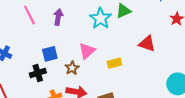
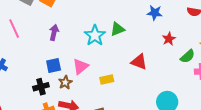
pink line: (29, 15) -> (14, 29), moved
blue square: (50, 54) -> (54, 66), moved
black cross: (38, 73) -> (41, 87), moved

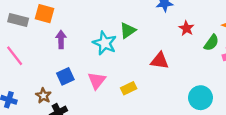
purple arrow: (54, 32) -> (61, 40), moved
blue square: (54, 66) -> (65, 76), moved
brown star: (65, 82) -> (43, 96), moved

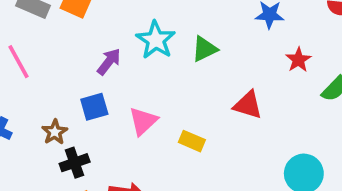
purple arrow: (61, 40) -> (109, 62), moved, turned 30
cyan star: (105, 43) -> (156, 40), moved
yellow rectangle: (129, 88) -> (192, 141), turned 40

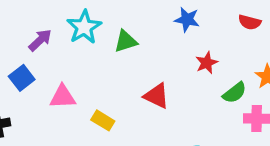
blue square: (94, 107) -> (22, 78), turned -30
pink triangle: (143, 121) -> (63, 97), turned 32

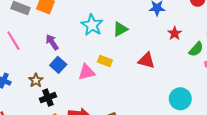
purple arrow: (40, 40) -> (52, 42), moved, turned -70
yellow rectangle: (103, 120) -> (105, 61), moved

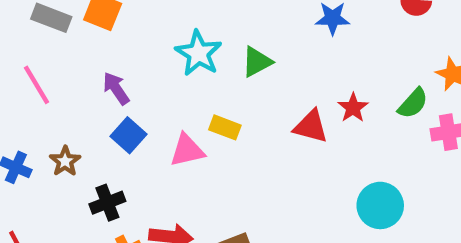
red star: (175, 33) -> (353, 108), moved
brown star: (36, 80) -> (65, 161), moved

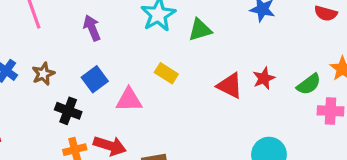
blue square: (129, 135) -> (95, 79), moved
pink triangle: (187, 150) -> (129, 100), moved
black cross: (107, 203) -> (68, 111), turned 30

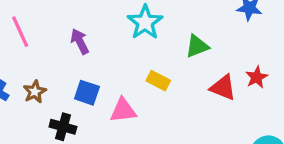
green triangle: (200, 30) -> (197, 46), moved
blue square: (95, 79) -> (87, 93), turned -30

